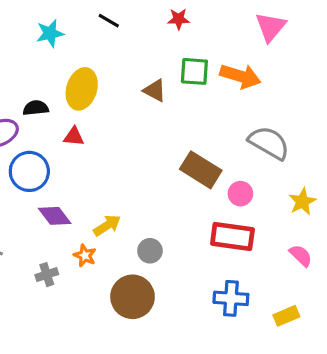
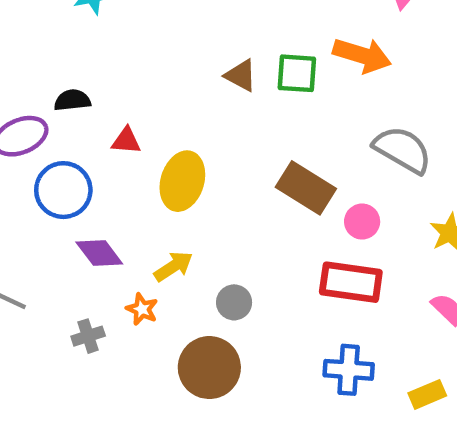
green square: (194, 71) -> (297, 73), moved
yellow ellipse: (82, 89) -> (182, 181), moved

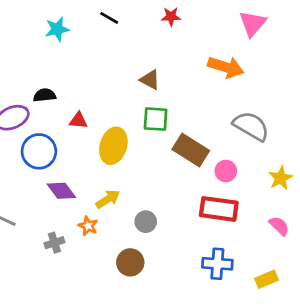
green square: (297, 73) -> (156, 119), moved
brown circle: (209, 368) -> (130, 262), size x0.7

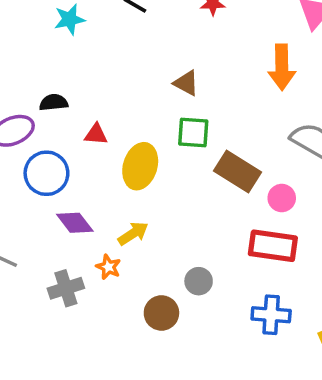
orange arrow: (226, 67) -> (282, 67), turned 72
gray circle: (146, 222) -> (199, 281), moved
gray cross: (54, 243) -> (66, 288), size x1.4

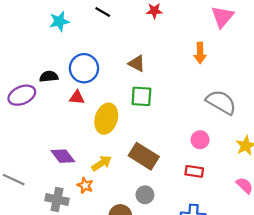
orange arrow: (282, 67) -> (200, 53), size x0.7
brown rectangle: (238, 171) -> (144, 156), moved
blue circle: (46, 173) -> (84, 68), moved
red rectangle: (273, 246) -> (194, 171), size x0.6
gray cross: (66, 288) -> (57, 200), turned 30

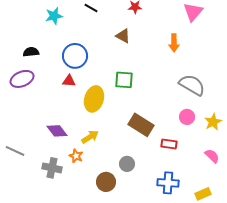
brown triangle: (137, 64) -> (123, 36), moved
black semicircle: (49, 76) -> (31, 52), moved
pink circle: (200, 140) -> (187, 117), moved
brown rectangle: (144, 156) -> (141, 125), moved

